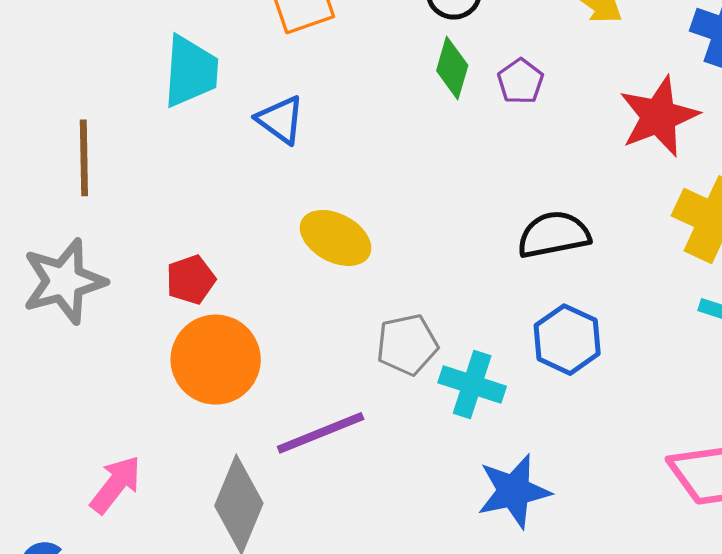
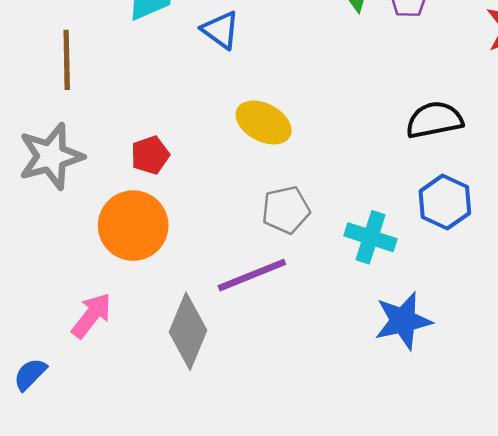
gray pentagon: (407, 345) -> (286, 210), moved
orange circle: (216, 360) -> (133, 226), moved

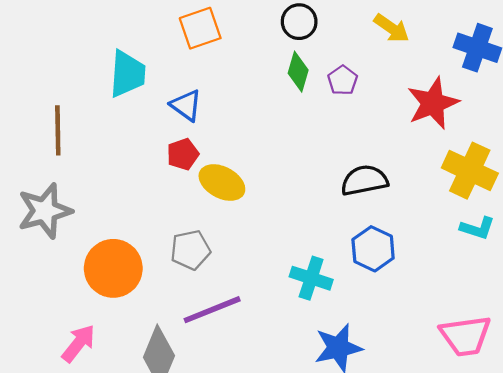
red pentagon: (150, 155) -> (183, 154), moved
gray pentagon: (286, 210) -> (190, 250), moved

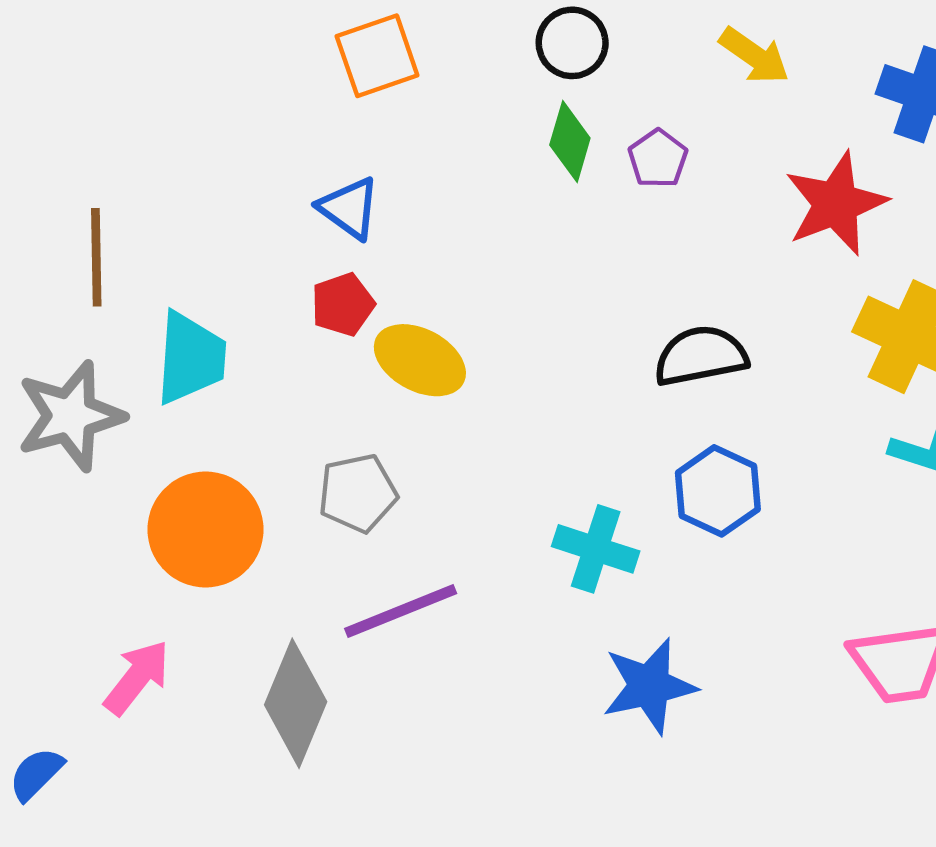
cyan trapezoid: (127, 74) -> (191, 358), moved

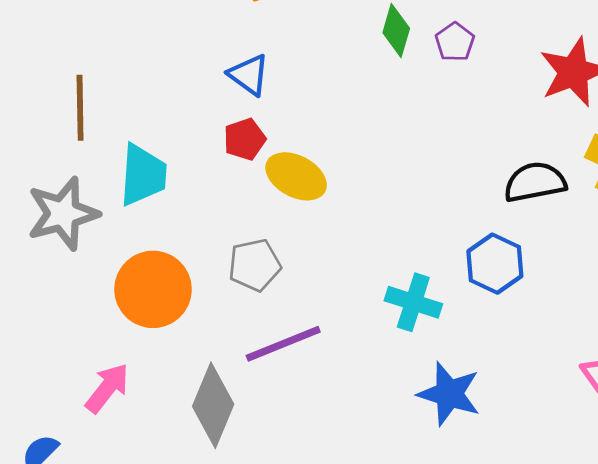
black semicircle: (701, 356) -> (535, 182), moved
blue star: (649, 686) -> (449, 394), turned 30

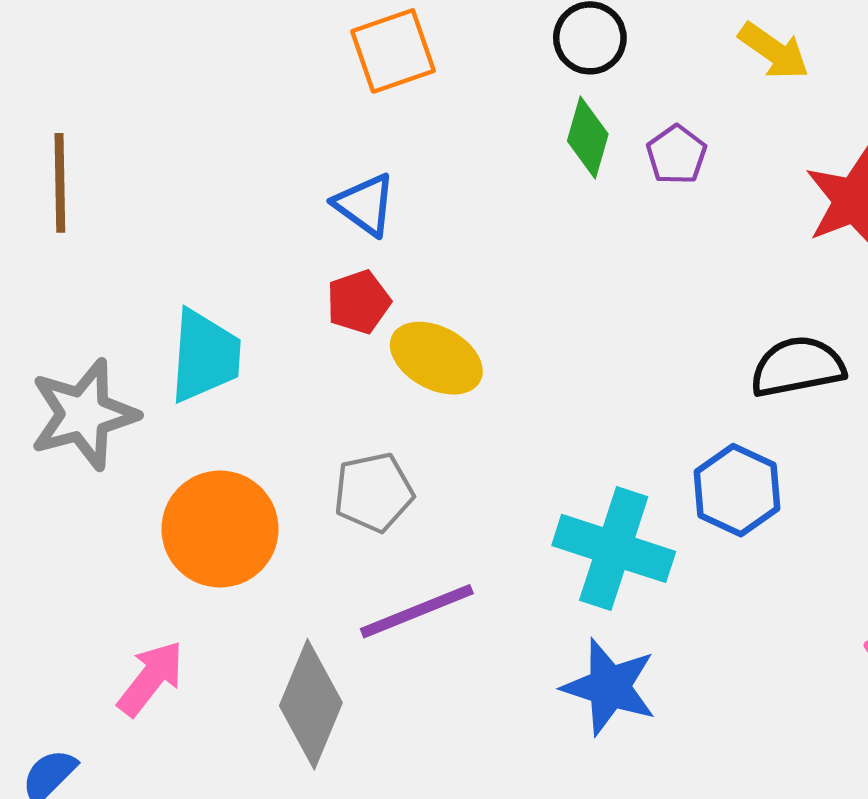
brown line: (80, 108) -> (60, 183), moved
cyan cross: (413, 302) -> (614, 548), size x1.4
blue star: (449, 394) -> (609, 687), moved

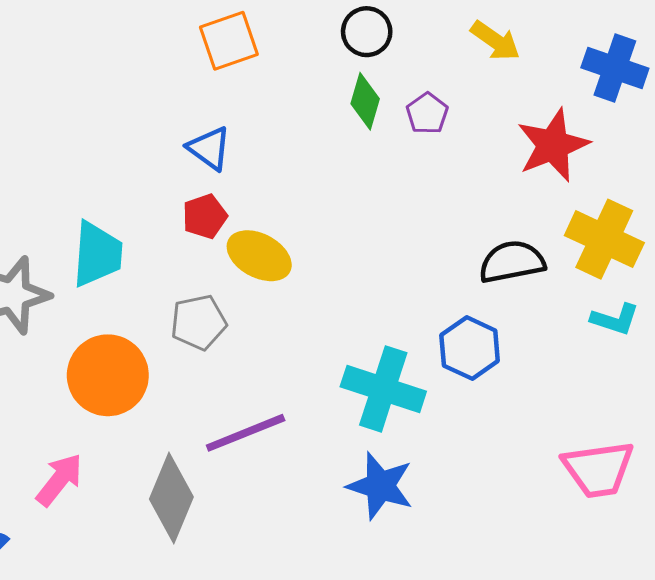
gray pentagon: (374, 492) -> (199, 322), moved

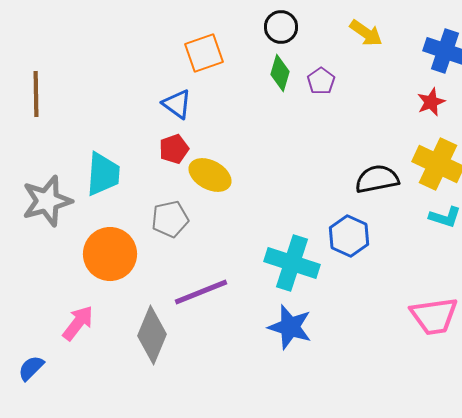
orange square: (229, 41) -> (204, 53), moved
red star: (553, 145) -> (431, 102), moved, size x0.6

